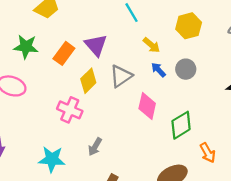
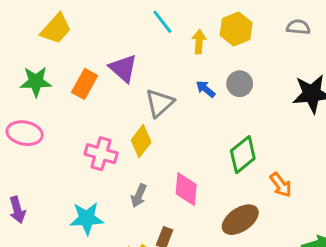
yellow arrow: (151, 45) -> (199, 42), moved, turned -120
yellow diamond: (88, 81) -> (141, 141), moved
pink diamond: (147, 106) -> (186, 189), moved

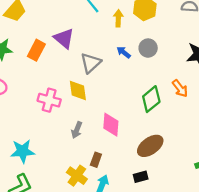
yellow diamond: (141, 141) -> (78, 91), turned -45
orange arrow: (281, 185) -> (180, 88), moved
cyan star: (87, 218) -> (23, 151), moved

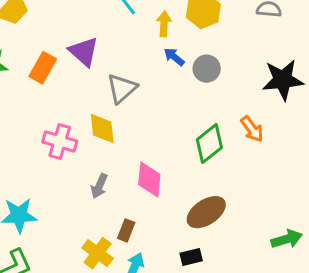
blue arrow: (124, 52) -> (174, 57), moved

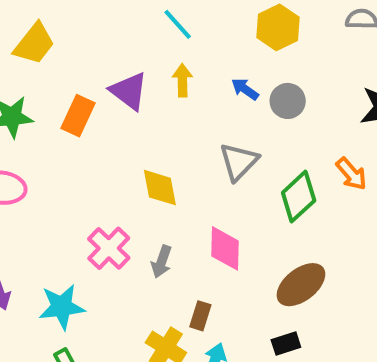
yellow arrow: (164, 24) -> (182, 80), moved
gray triangle: (122, 88) -> (239, 162), moved
pink cross: (60, 141) -> (109, 248), moved, turned 32

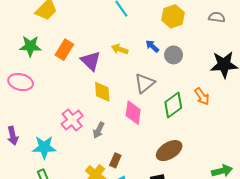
yellow arrow: (182, 80) -> (120, 49), moved, turned -77
purple triangle: (129, 91) -> (91, 61), moved
pink diamond: (225, 248) -> (133, 113), moved

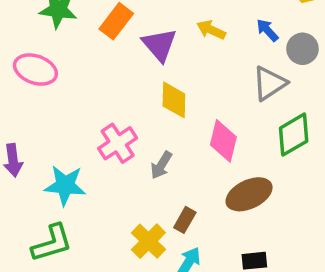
gray triangle: (145, 83) -> (269, 83), moved
brown ellipse: (169, 151) -> (249, 194), moved

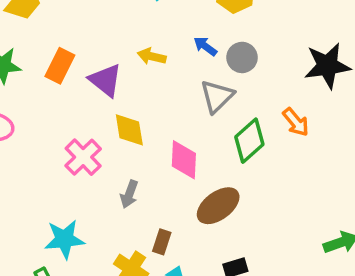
pink cross: (118, 143) -> (83, 157), moved
cyan star: (65, 185) -> (64, 239), moved

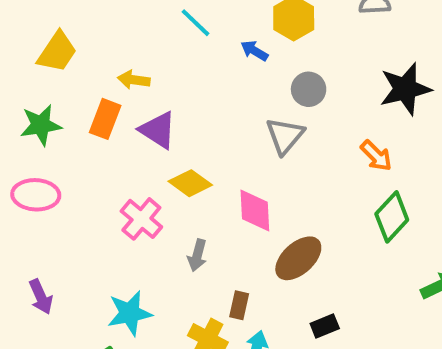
blue arrow: (205, 46) -> (254, 51), moved
yellow arrow: (152, 56) -> (134, 80), moved
yellow diamond: (129, 130) -> (190, 183), turned -39
green diamond: (249, 141) -> (392, 217), moved

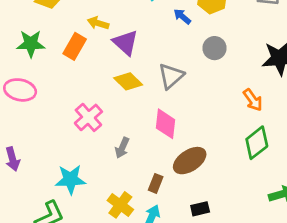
purple triangle: (158, 130) -> (125, 43), moved
gray triangle: (285, 136) -> (171, 76), moved
yellow diamond: (190, 183) -> (128, 81), moved
brown rectangle: (239, 305) -> (156, 183), moved

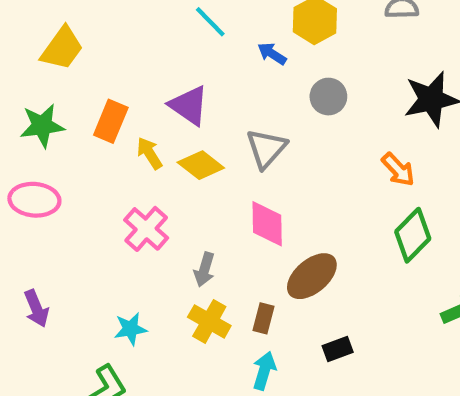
yellow arrow: (98, 23) -> (149, 153), moved, turned 48
cyan star: (70, 179) -> (130, 329), size x0.7
yellow cross: (120, 205) -> (209, 321), moved

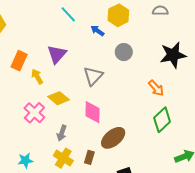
purple triangle: (189, 106) -> (57, 54), turned 35
yellow diamond: (201, 165) -> (59, 98), moved

